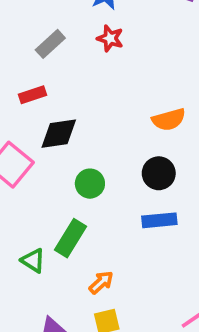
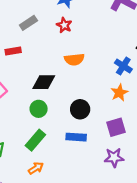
orange semicircle: (169, 120) -> (74, 59), moved
black diamond: (59, 134) -> (44, 82), moved
green rectangle: (71, 238) -> (35, 140), moved

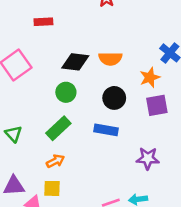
orange semicircle: (74, 59) -> (110, 59), moved
orange star: (119, 93) -> (150, 77), moved
purple square: (116, 127) -> (157, 105), moved

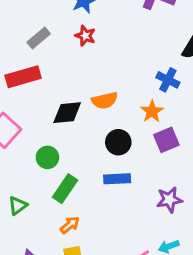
red rectangle: (43, 22) -> (23, 77), size x1.6
green circle: (66, 92) -> (47, 157), moved
green triangle: (13, 134) -> (18, 206), turned 48

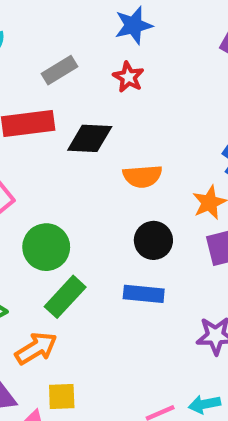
black diamond: (67, 113) -> (90, 138), moved
green circle: (47, 157) -> (46, 247), size x1.4
orange arrow: (70, 225) -> (36, 348), moved, size x1.4

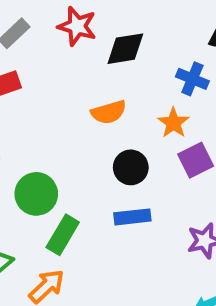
red star: (128, 77) -> (77, 26), size x1.4
black diamond: (90, 138) -> (125, 49), moved

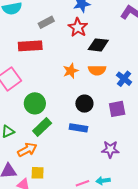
blue cross: (192, 79) -> (124, 79), moved
orange semicircle: (109, 112) -> (97, 70), moved
orange star: (174, 123) -> (71, 71), moved

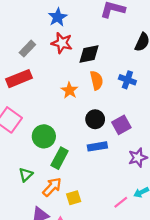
orange semicircle: (97, 70) -> (97, 80), turned -84
purple square: (117, 109) -> (121, 125), moved
yellow square: (38, 173) -> (74, 198), moved

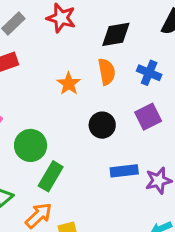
black diamond: (89, 54) -> (116, 34), moved
purple square: (121, 125) -> (148, 117), moved
blue rectangle: (97, 146) -> (124, 171), moved

